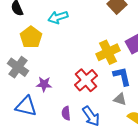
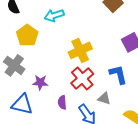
yellow cross: (108, 52) -> (80, 50), moved
gray triangle: (120, 99) -> (104, 98), moved
purple semicircle: (66, 113) -> (62, 102), moved

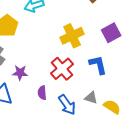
yellow cross: (80, 50) -> (72, 36), moved
gray triangle: (104, 98) -> (91, 98), moved

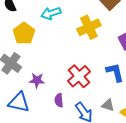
yellow cross: (72, 36) -> (89, 27), moved

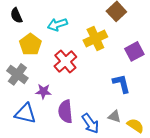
red cross: (79, 76) -> (65, 61), moved
purple semicircle: (59, 100) -> (65, 111), size x1.6

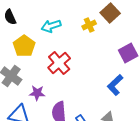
yellow cross: (95, 38) -> (89, 25), moved, size x0.6
blue L-shape: (121, 83) -> (115, 85), turned -120

